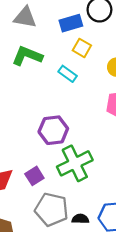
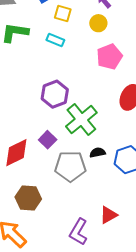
black semicircle: (80, 219) -> (98, 153), moved

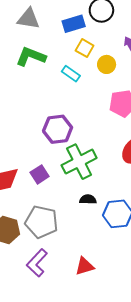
yellow circle: (98, 23) -> (107, 64), moved
gray pentagon: (70, 166) -> (41, 222), moved
purple L-shape: (78, 232) -> (37, 263), moved

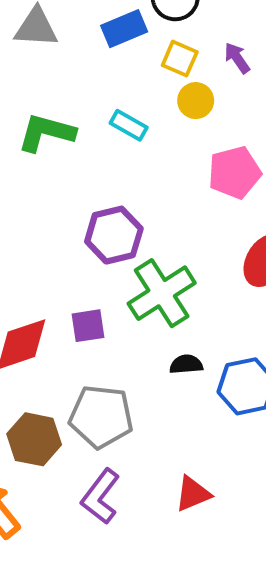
yellow square: (85, 48) -> (180, 59), moved
green L-shape: (31, 56) -> (46, 133), moved
purple square: (40, 174) -> (88, 326), turned 30

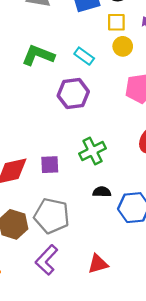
yellow square: (180, 59) -> (116, 22), turned -30
purple hexagon: (114, 235) -> (73, 94), moved
green cross: (162, 293) -> (92, 151), size x0.7

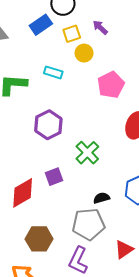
purple hexagon: (73, 94) -> (48, 125), moved
black semicircle: (102, 192) -> (101, 198), moved
gray pentagon: (52, 216) -> (89, 224), moved

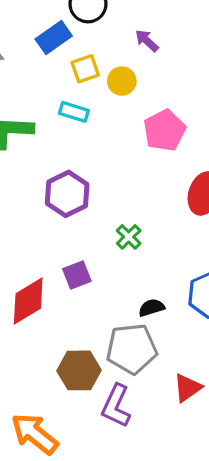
yellow square: (72, 34) -> (85, 69), moved
green cross: (87, 153) -> (129, 237), size x0.7
brown hexagon: (39, 239) -> (79, 370), moved

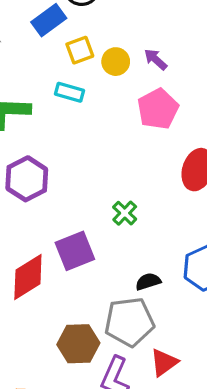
purple arrow: (147, 41) -> (156, 59), moved
purple hexagon: (67, 194) -> (27, 179), moved
purple square: (77, 275) -> (75, 251), size x1.4
red triangle: (188, 388) -> (164, 363), moved

